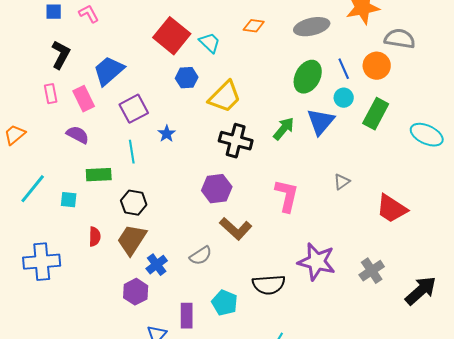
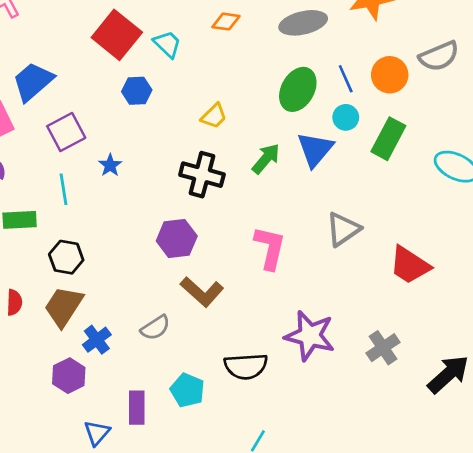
gray semicircle: (400, 39) -> (439, 56), moved, turned 148
yellow trapezoid: (225, 97) -> (214, 116), moved, size x0.6
gray triangle: (342, 182) -> (343, 229), size x1.6

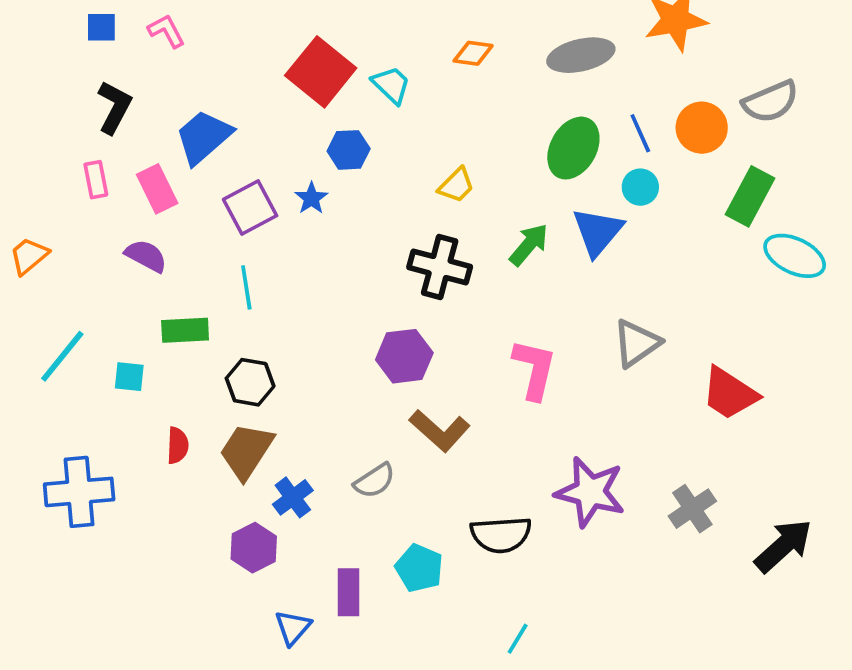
green rectangle: (388, 139) -> (750, 196), moved
blue star: (110, 165) -> (311, 198), moved

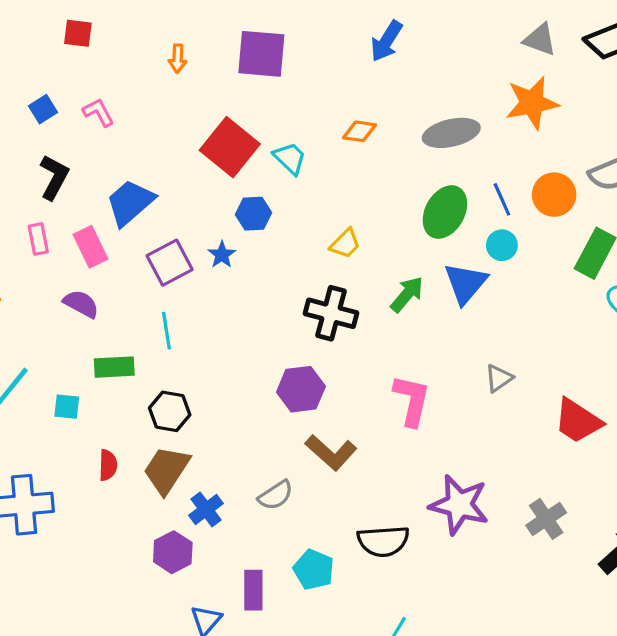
blue square: (101, 27) -> (43, 109), turned -32
gray triangle: (637, 343) -> (499, 378), size x0.7

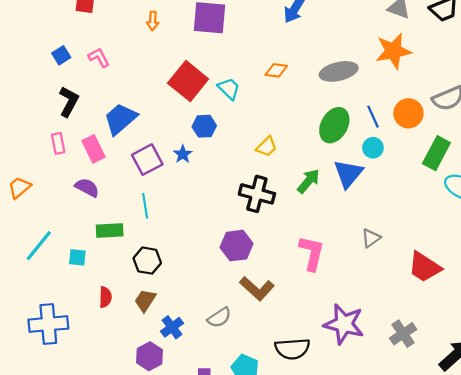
brown trapezoid: (166, 470) -> (145, 300), size x0.7

